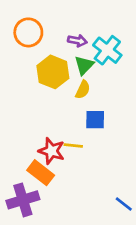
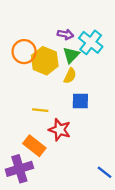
orange circle: (28, 32) -> (24, 52), moved
yellow line: (73, 145) -> (40, 110), moved
red star: (52, 151) -> (60, 130), moved

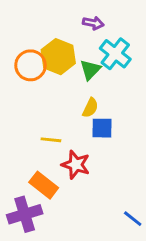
purple arrow: (65, 34) -> (93, 23), moved
yellow hexagon: (45, 61) -> (58, 57), moved
yellow semicircle: (70, 76) -> (90, 108), moved

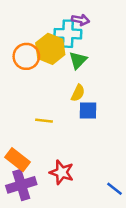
cyan cross: (115, 54) -> (68, 34), moved, turned -36
red star: (76, 165) -> (62, 172), moved
orange rectangle: (44, 185) -> (18, 160), moved

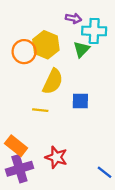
cyan cross: (68, 34) -> (94, 31), moved
green triangle: (78, 60) -> (81, 49), moved
yellow semicircle: (78, 93) -> (53, 81), moved, size x1.6

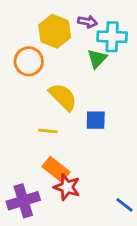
yellow hexagon: (46, 45) -> (55, 31), moved
yellow semicircle: (53, 81) -> (63, 97), turned -70
orange rectangle: (16, 146) -> (56, 169), moved

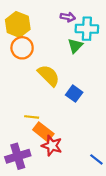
yellow hexagon: (55, 31) -> (18, 24), moved
blue square: (96, 120) -> (74, 94), turned 35
yellow line: (48, 131) -> (32, 117), moved

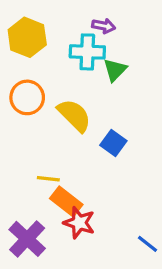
cyan cross: (87, 29) -> (87, 52), moved
orange circle: (22, 48) -> (27, 97), moved
purple cross: (18, 156) -> (27, 239), turned -30

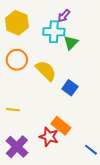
purple arrow: (104, 26) -> (64, 16), turned 120
yellow line: (48, 179) -> (13, 110), moved
orange rectangle: (66, 202) -> (61, 126), moved

